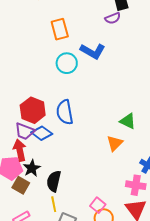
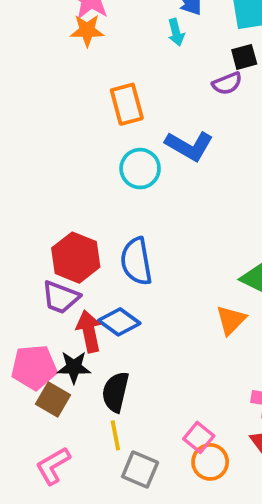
blue diamond: (42, 133) -> (119, 322), moved
red arrow: (20, 150) -> (89, 331), moved
black star: (32, 168) -> (74, 367), turned 30

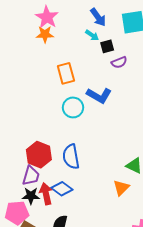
cyan arrow: (176, 32) -> (92, 35), turned -40
black square: (244, 57) -> (107, 46), moved
purple trapezoid: (61, 297) -> (31, 176), turned -95
black star: (74, 367) -> (31, 196), moved

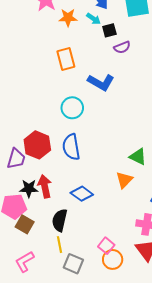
orange star: (45, 34) -> (68, 18), moved
cyan circle: (73, 107) -> (72, 108), moved
purple trapezoid: (31, 176) -> (16, 159), moved
blue diamond: (62, 189) -> (82, 194), moved

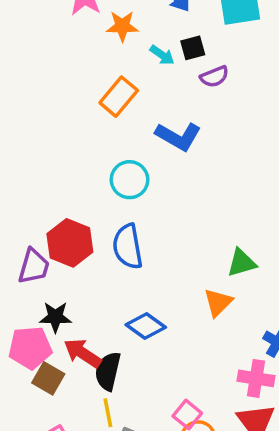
cyan arrow: (93, 19) -> (162, 55), moved
orange rectangle: (66, 59) -> (119, 97), turned 55
green triangle: (138, 157) -> (242, 263), turned -42
red arrow: (45, 186) -> (83, 353), moved, turned -45

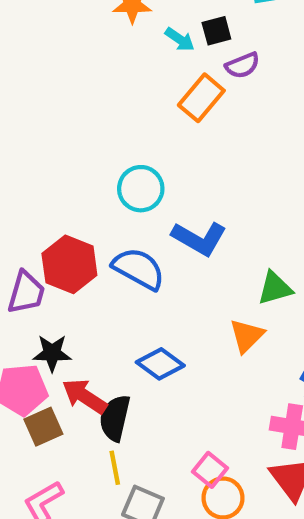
orange rectangle: (119, 97) -> (201, 98), moved
blue L-shape: (178, 136) -> (199, 238), moved
blue semicircle: (128, 247) -> (139, 269), turned 129
brown square: (48, 378) -> (43, 427), turned 36

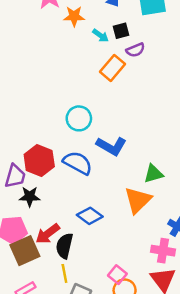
orange triangle: (247, 336) -> (138, 200), size x1.4
black star: (52, 353) -> (30, 197), moved
red arrow: (85, 396) -> (48, 234), turned -70
brown square: (43, 427) -> (25, 251), size x1.4

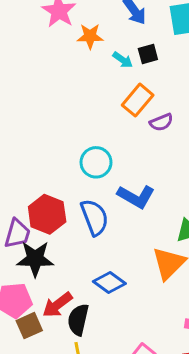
purple semicircle: (135, 50) -> (161, 122), moved
blue semicircle: (78, 163) -> (95, 217), turned 40
black star: (30, 197) -> (35, 259), size x1.4
brown square: (25, 251) -> (29, 326), size x0.7

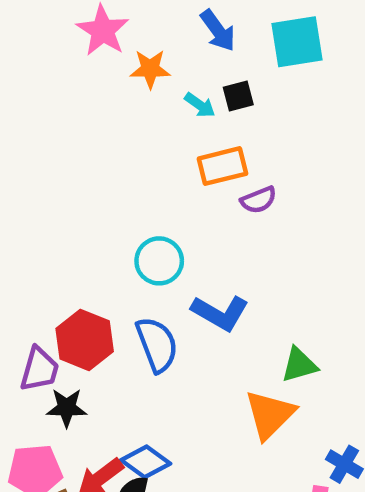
orange rectangle: (138, 100) -> (222, 166), turned 36
black star: (35, 259) -> (67, 408), size x0.7
blue diamond: (109, 283) -> (146, 462), moved

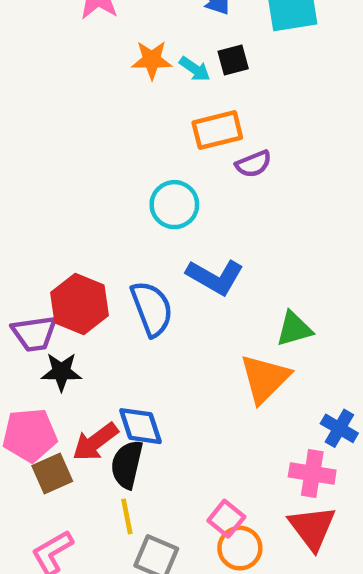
orange star: (150, 69) -> (152, 60), moved
cyan circle: (159, 261) -> (174, 205), moved
purple trapezoid: (39, 369) -> (34, 333), turned 66
blue diamond: (146, 462) -> (140, 426), turned 36

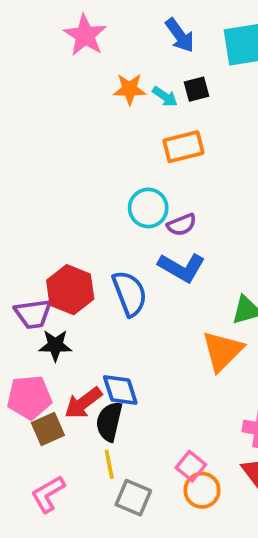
purple semicircle: (253, 164) -> (182, 225), moved

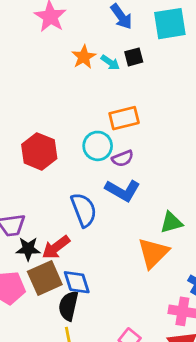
orange star: (130, 89) -> (84, 57), turned -30
orange rectangle: (183, 147) -> (124, 118), moved
red hexagon: (70, 290) -> (39, 151), moved
red arrow: (83, 403) -> (56, 247), moved
brown square: (48, 429) -> (45, 278), moved, size x1.4

